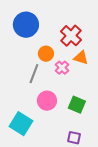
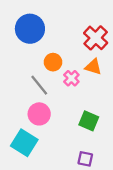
red cross: (71, 36) -> (96, 38), moved
gray line: (34, 74) -> (39, 85), turned -60
pink circle: (47, 101) -> (39, 114), moved

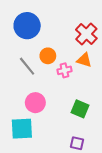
pink cross: (71, 78) -> (64, 70), turned 32
gray line: (39, 85) -> (27, 66), moved
cyan square: (24, 143) -> (22, 129), turned -35

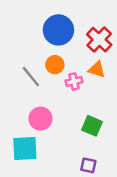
blue circle: (27, 26) -> (58, 30), moved

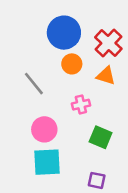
orange circle: (55, 65) -> (72, 64), moved
pink cross: (74, 81) -> (81, 105), moved
cyan square: (25, 149) -> (47, 162), moved

